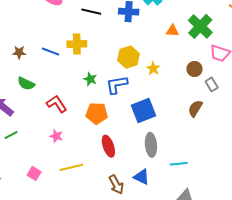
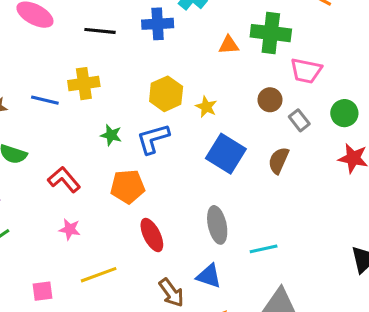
green cross: (200, 26) -> (271, 33), turned -30
blue square: (143, 111) -> (226, 154), moved, turned -30
pink square: (34, 173) -> (42, 291), turned -32

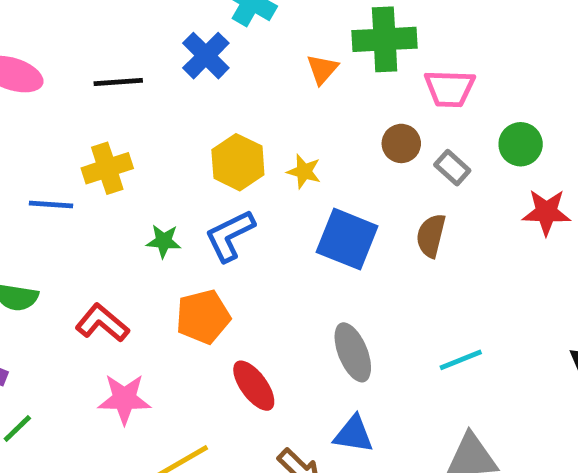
blue cross: (158, 24) -> (206, 56), turned -32
orange triangle: (229, 45) -> (322, 69), turned -35
pink star: (70, 229) -> (124, 399), size x1.5
cyan line: (264, 249) -> (461, 360), moved

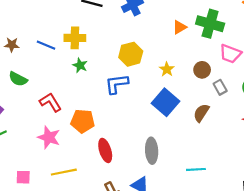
yellow star: (304, 171) -> (167, 69), moved
green star: (164, 241) -> (80, 65), moved
orange pentagon: (203, 317) -> (83, 121), moved

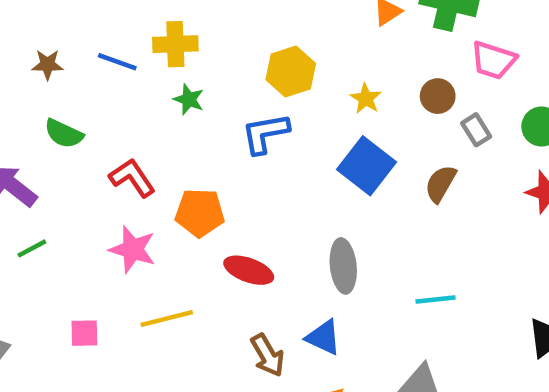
red ellipse: (105, 150) -> (249, 270), turned -50

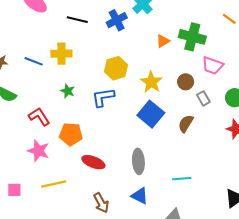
green star: (189, 99) -> (68, 91), moved
yellow star: (366, 99) -> (151, 82), size x1.5
blue triangle: (323, 337) -> (140, 196), moved

